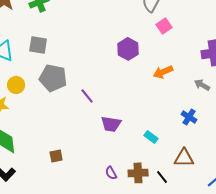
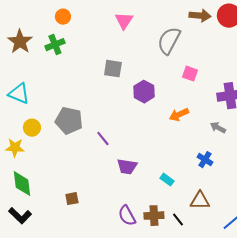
pink square: (164, 26) -> (190, 74), moved, turned -35
gray square: (38, 45) -> (113, 69), moved
purple semicircle: (111, 173) -> (127, 216), size x1.5

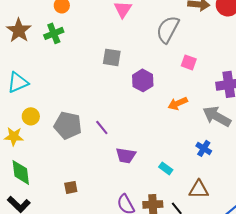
cyan triangle: (19, 94) -> (18, 82), turned -45
gray pentagon: (69, 121) -> (68, 125), moved
gray arrow: (218, 128) -> (217, 116), size x1.8

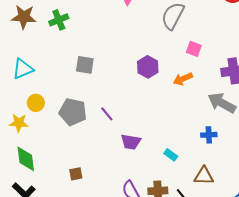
brown star: (19, 30) -> (24, 17), turned -30
gray square: (112, 57) -> (85, 65), moved
orange arrow: (178, 103) -> (183, 79), moved
blue cross: (204, 148) -> (209, 135), turned -35

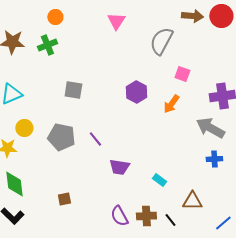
orange arrow: (183, 79) -> (171, 104), turned -30
blue cross: (209, 135) -> (214, 159), moved

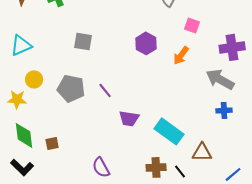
cyan rectangle: (159, 180) -> (169, 131), size x2.0
brown square: (64, 199) -> (52, 143), moved
purple semicircle: (119, 216) -> (101, 167), moved

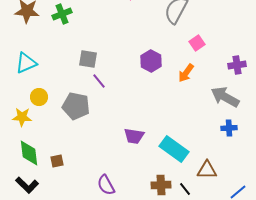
pink square: (192, 25) -> (197, 43), turned 35
purple cross: (232, 47) -> (237, 65), size x0.7
purple line: (105, 90) -> (99, 81), moved

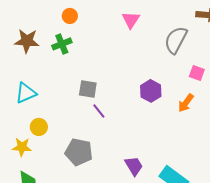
pink square: (197, 43) -> (197, 73), turned -35
gray pentagon: (76, 106) -> (79, 152), moved
purple trapezoid: (134, 136) -> (134, 166), turned -130

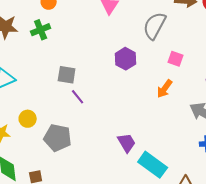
purple hexagon: (151, 91) -> (126, 59), moved
yellow circle: (39, 127) -> (28, 119), moved
purple trapezoid: (134, 166) -> (127, 143), moved

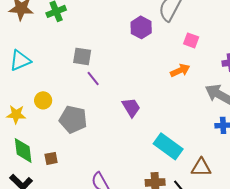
purple hexagon: (126, 59) -> (141, 27), moved
orange arrow: (165, 89) -> (180, 70), turned -150
purple trapezoid: (127, 143) -> (131, 107), moved

